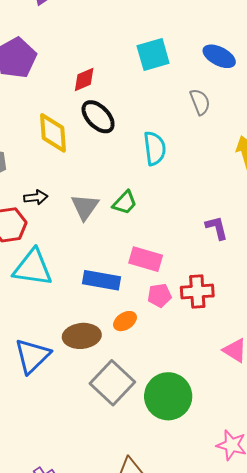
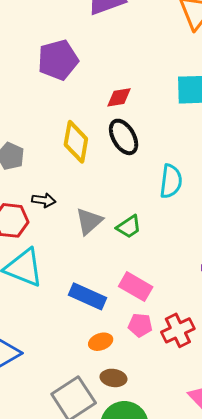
red cross: (197, 292) -> (178, 330), turned -36
brown ellipse: (82, 336) -> (113, 378), moved, size x0.7

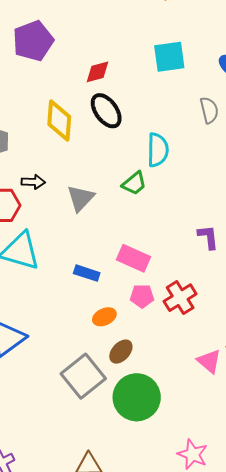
green trapezoid: (129, 227) -> (134, 183), moved
blue rectangle: (87, 296) -> (87, 273), size x0.7
brown ellipse: (113, 378) -> (121, 352), turned -50

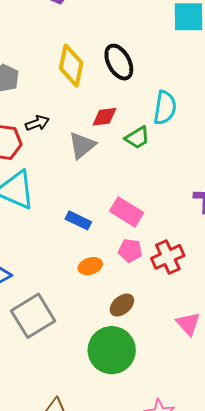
red diamond: (98, 72) -> (104, 117), moved
black arrow: (33, 182) -> (37, 123), turned -30
brown ellipse: (121, 352) -> (122, 305), moved
gray square: (83, 376) -> (33, 316), moved

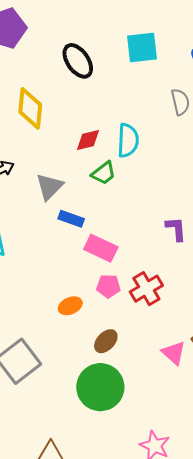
black ellipse: (119, 62) -> (78, 61), moved
red diamond: (104, 117) -> (88, 140), moved
blue rectangle: (78, 220) -> (71, 219), moved

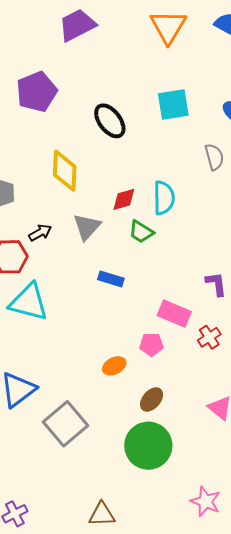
green trapezoid: (104, 173) -> (141, 232), turned 72
gray triangle: (49, 187) -> (87, 227), moved
pink rectangle: (101, 248) -> (174, 314), moved
red cross: (146, 289) -> (209, 337), moved, size x0.7

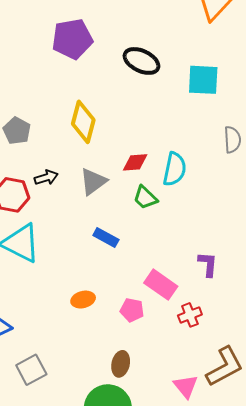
black ellipse: (110, 121) -> (141, 61), moved, turned -39
orange ellipse: (114, 366) -> (83, 300), moved
brown ellipse: (152, 399) -> (121, 364), turned -40
gray square: (65, 424) -> (31, 370), size x0.7

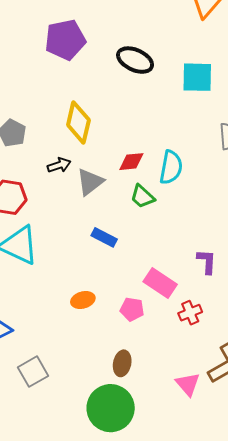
black arrow: (46, 177) -> (59, 165), moved

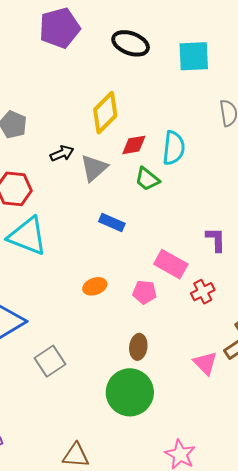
yellow diamond: (78, 123) -> (105, 113), moved, turned 36

